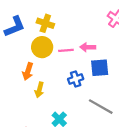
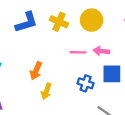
yellow circle: (42, 47) -> (92, 20), moved
blue cross: (76, 79) -> (86, 83), turned 32

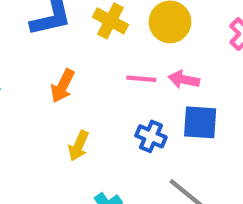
orange arrow: (36, 71) -> (63, 86), moved

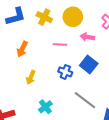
pink arrow: (184, 80) -> (87, 37), moved
blue square: (200, 122) -> (89, 64), turned 36

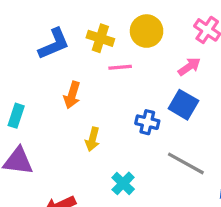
pink arrow: (87, 37) -> (189, 67), moved, turned 144
pink line: (60, 44) -> (120, 67), moved

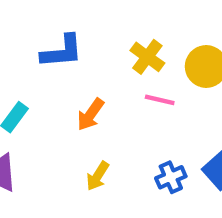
blue L-shape: (54, 44) -> (62, 51), moved
blue cross: (147, 122) -> (171, 177), turned 35

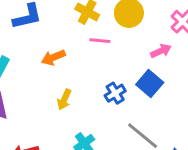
orange arrow: (90, 114) -> (53, 57), turned 40

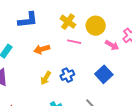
pink arrow: (161, 51) -> (112, 45), moved, turned 48
blue cross: (115, 93) -> (67, 75), moved

